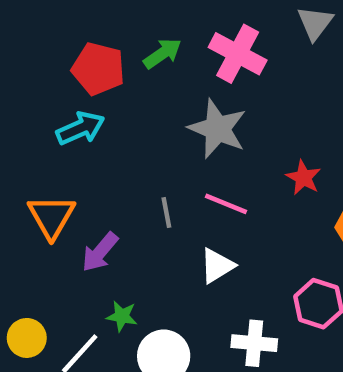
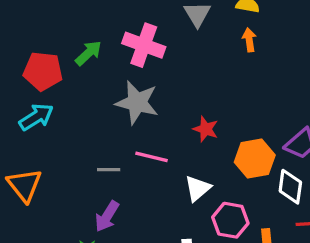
gray line: (166, 213) -> (109, 170), turned -70
purple arrow: (100, 252) -> (107, 216), moved
white triangle: (217, 266) -> (198, 188), moved

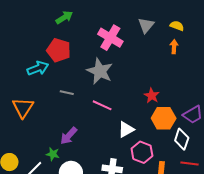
green arrow: (88, 53) -> (64, 17), moved
red pentagon: (43, 71) -> (59, 50), moved
red star: (206, 129) -> (152, 96), moved
gray line: (109, 170) -> (67, 93), moved

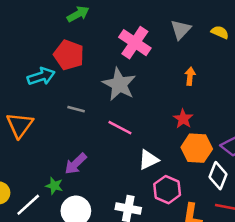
orange arrow: (174, 47) -> (190, 76), moved

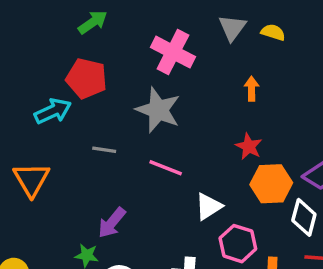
yellow semicircle: (220, 32) -> (273, 32), moved

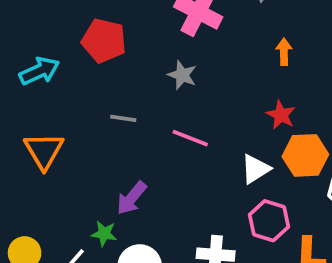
gray star: (158, 110) -> (182, 75), size x0.6
cyan arrow: (53, 111) -> (39, 71), moved
white triangle: (209, 206) -> (255, 169), moved

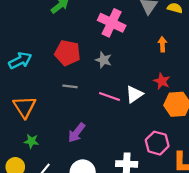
red pentagon: (104, 41) -> (67, 53), moved
white triangle: (255, 169) -> (134, 94), moved
green star: (104, 234) -> (31, 141), moved

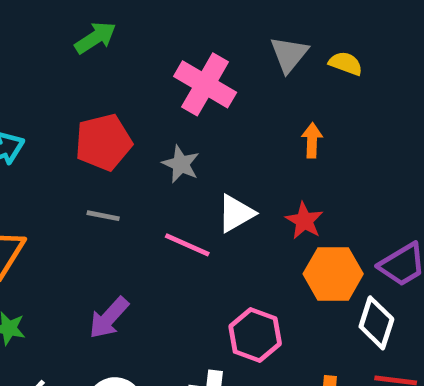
red pentagon: (67, 53) -> (103, 142), turned -30
white triangle: (134, 94) -> (236, 213), moved
pink hexagon: (157, 143) -> (255, 335), moved

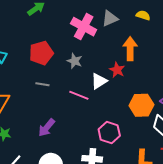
gray triangle: (289, 54) -> (110, 18), moved, turned 30
orange arrow: (312, 140) -> (130, 49), size x1.6
red star: (304, 221) -> (117, 70), moved

